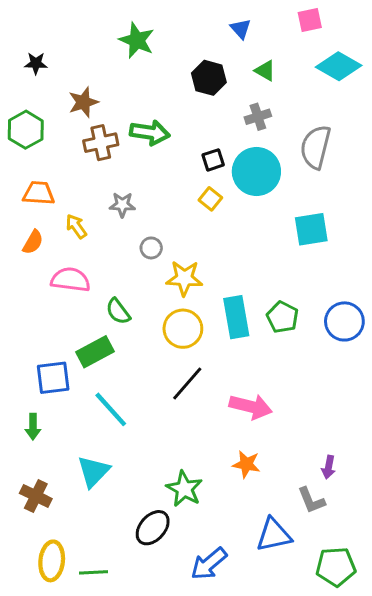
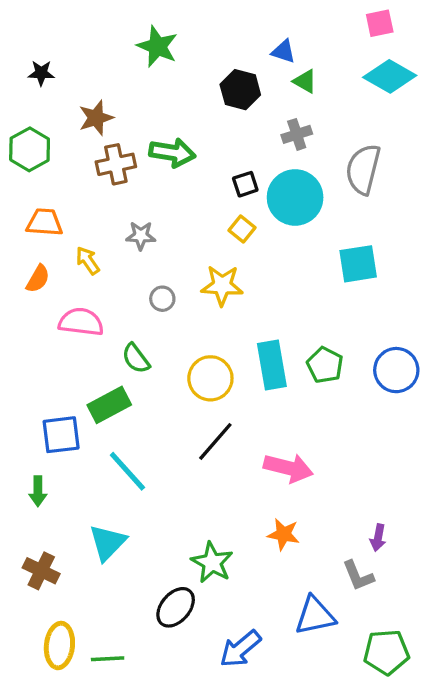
pink square: (310, 20) -> (380, 23), moved
blue triangle: (241, 29) -> (283, 51), moved, turned -30
gray circle: (151, 248) -> (162, 299), moved
yellow star: (184, 278) -> (222, 285), moved

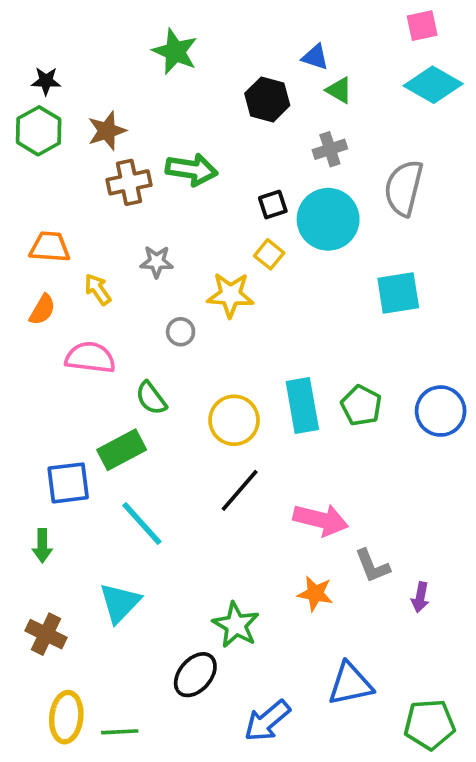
green hexagon: (30, 149) -> (39, 131), moved
yellow star: (222, 285) -> (230, 295), moved
gray L-shape: (358, 576) -> (372, 566), moved

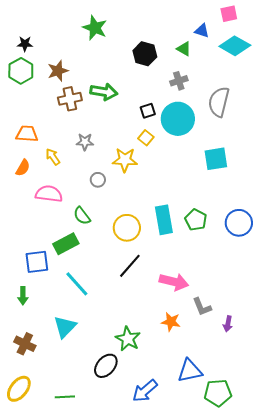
blue triangle: (315, 57) -> (202, 31), moved
yellow ellipse: (66, 717) -> (19, 389), moved, turned 32
green pentagon: (429, 724) -> (218, 393), moved

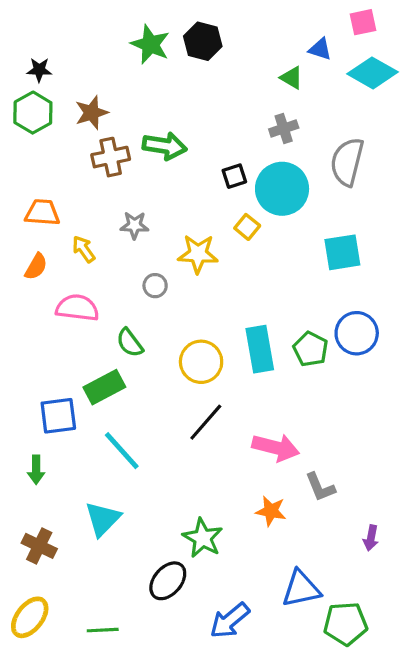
black hexagon: (145, 54) -> (203, 41), moved
yellow square: (146, 138) -> (247, 227), moved
blue circle: (239, 223) -> (357, 333), moved
purple arrow: (228, 324) -> (371, 538), moved

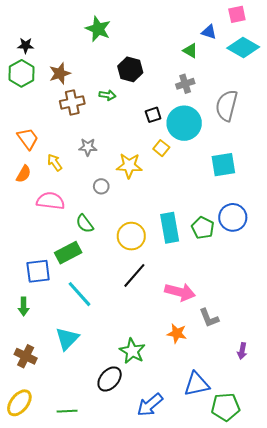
black hexagon: (203, 41) -> (130, 69), moved
green arrow: (165, 146) -> (107, 95), size x0.6
orange trapezoid: (42, 213) -> (28, 139), turned 50

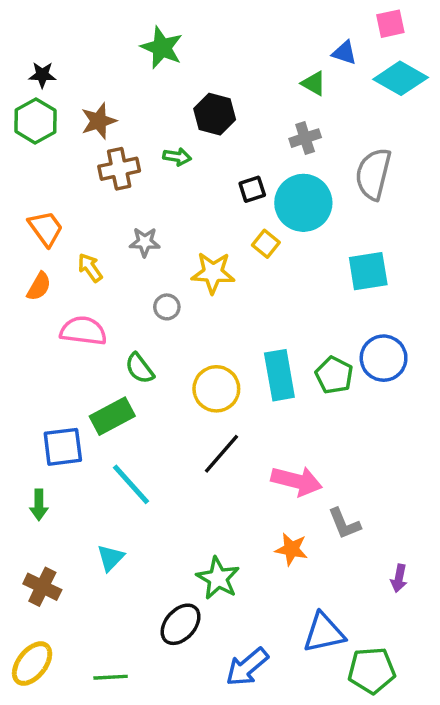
cyan triangle: (67, 339) -> (111, 558), size x0.7

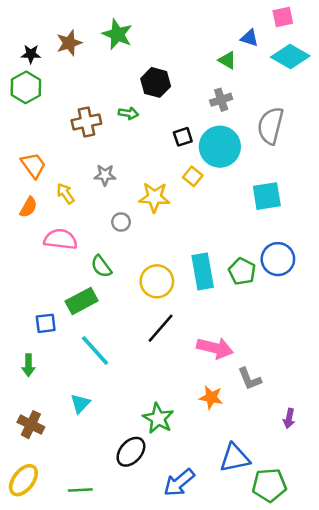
brown star: (99, 121) -> (69, 43), moved
blue square: (63, 447) -> (46, 323), size x0.7

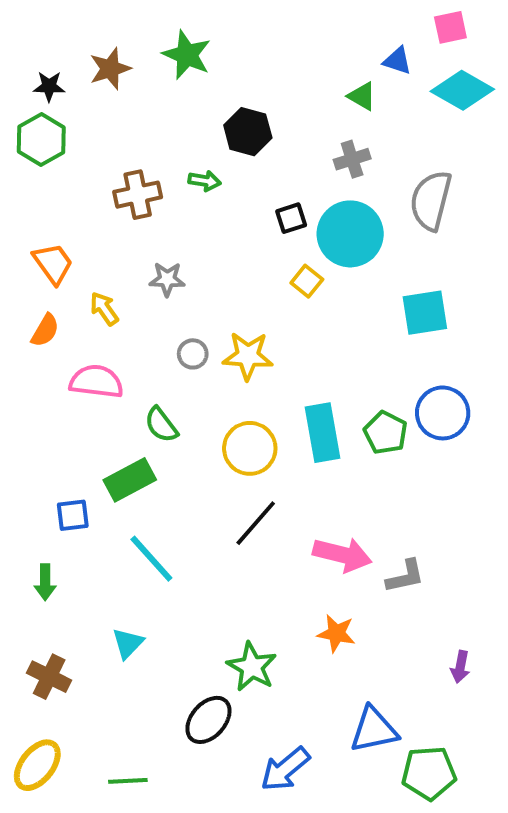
yellow star: (154, 197) -> (248, 356), moved
gray L-shape: (249, 379) -> (405, 576), moved, turned -80

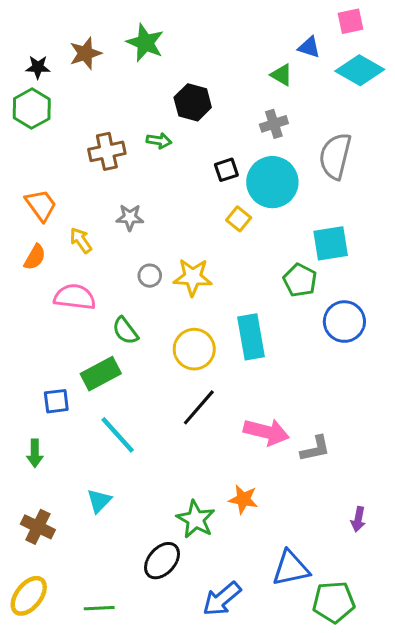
green pentagon: (386, 433) -> (300, 280), moved
orange star: (336, 633) -> (243, 499), moved

